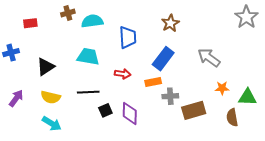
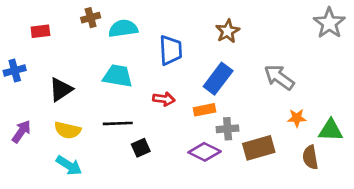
purple diamond: (130, 113) -> (205, 152), moved, turned -65

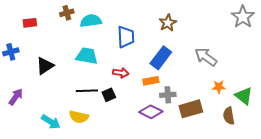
yellow semicircle: (68, 130) -> (79, 117), moved
green triangle: (331, 130) -> (244, 96), turned 36
black square: (141, 148) -> (109, 95), moved

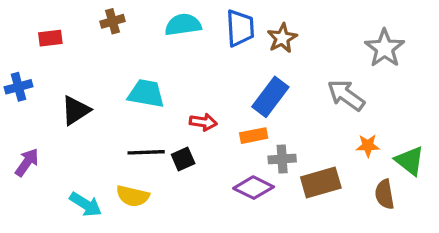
gray star: (243, 17) -> (385, 48), moved
cyan semicircle: (91, 21) -> (183, 25), moved
blue trapezoid: (126, 37) -> (240, 28), moved

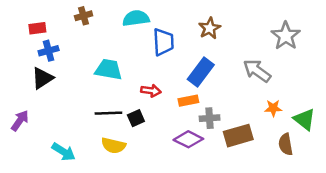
blue trapezoid: (240, 28) -> (163, 42), moved
blue cross: (18, 87) -> (49, 51), moved
black triangle: (76, 110) -> (42, 78), moved
yellow semicircle: (133, 196) -> (113, 146), moved

